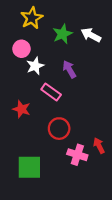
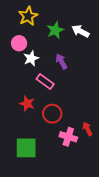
red star: (21, 109) -> (27, 104), moved

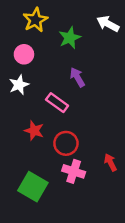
white arrow: (80, 31) -> (108, 24), moved
white star: (31, 58) -> (19, 85), moved
pink cross: (68, 137) -> (74, 171), moved
green square: (26, 148) -> (33, 187), turned 30

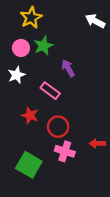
green star: (70, 38) -> (43, 46), moved
red arrow: (110, 162) -> (97, 143), turned -64

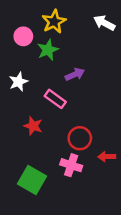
yellow star: (31, 18) -> (54, 22), moved
pink circle: (21, 48) -> (23, 36), moved
purple arrow: (68, 68) -> (75, 74), turned 96
red circle: (58, 127) -> (80, 138), moved

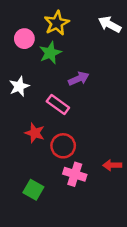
red circle: (80, 138) -> (63, 146), moved
green square: (32, 180) -> (33, 190), size x0.7

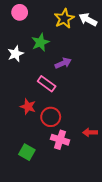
yellow star: (57, 23) -> (64, 19), moved
pink circle: (24, 39) -> (20, 12), moved
white star: (19, 86) -> (15, 54), moved

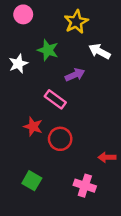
white arrow: (88, 20) -> (100, 51), moved
green star: (40, 42) -> (48, 50), turned -30
pink cross: (60, 140) -> (85, 186), moved

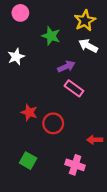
yellow star: (76, 22) -> (85, 21), moved
green star: (48, 50) -> (51, 36), moved
pink rectangle: (55, 99) -> (74, 88), moved

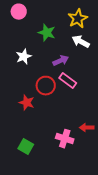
white star: (16, 57) -> (24, 57), moved
red circle: (53, 123) -> (46, 86), moved
pink cross: (75, 165) -> (65, 139), moved

